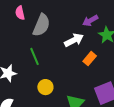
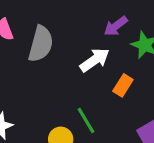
green line: (34, 56) -> (86, 120), moved

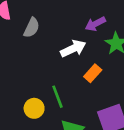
gray semicircle: (41, 44) -> (32, 28), size x0.7

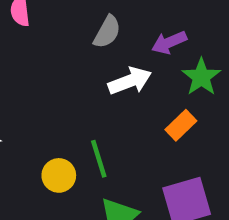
gray semicircle: (32, 28) -> (107, 32), moved
orange rectangle: (93, 73) -> (181, 125), moved

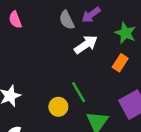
gray semicircle: (107, 32) -> (67, 20), turned 138
purple arrow: (169, 42) -> (91, 15), moved

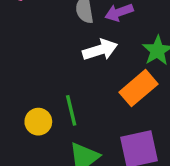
orange rectangle: (120, 63) -> (138, 88), size x1.5

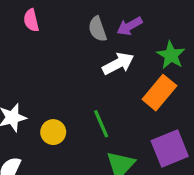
yellow circle: (38, 122) -> (53, 132), moved

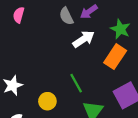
pink semicircle: (31, 20) -> (19, 15), turned 35
yellow circle: (53, 132) -> (47, 101), moved

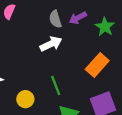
green star: (120, 29) -> (105, 27), moved
white arrow: (84, 39) -> (51, 44), moved

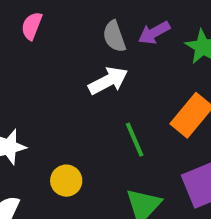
green line: (56, 86) -> (135, 140), moved

